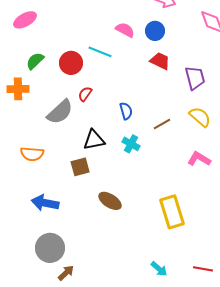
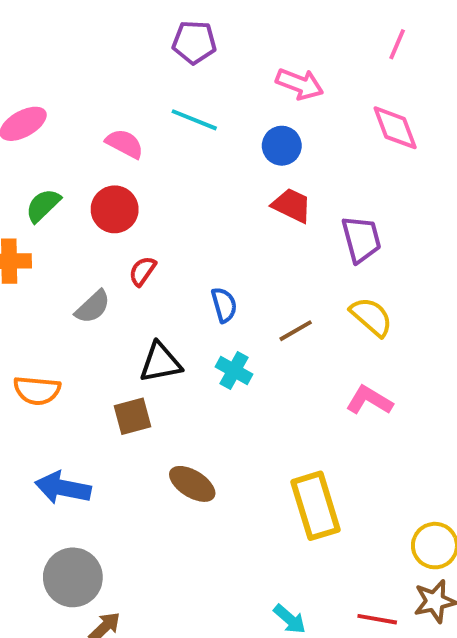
pink semicircle: (125, 30) -> (125, 144), moved
cyan line: (100, 52) -> (194, 120), moved
gray semicircle: (60, 112) -> (93, 307), size x0.7

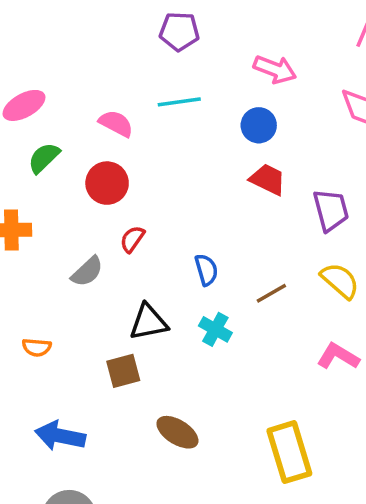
cyan line: (194, 120) -> (179, 102), turned -30
green semicircle: (43, 205) -> (44, 158), moved
orange semicircle: (37, 390) -> (37, 347), size x0.7

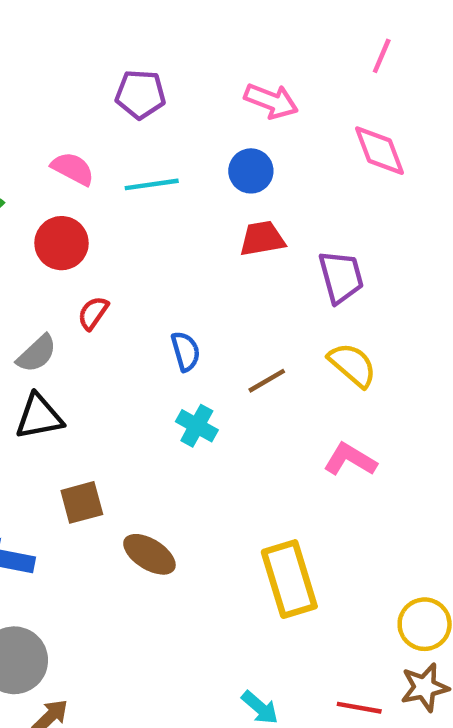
purple pentagon: (179, 31) -> (140, 94), moved
cyan line: (179, 102) -> (152, 184), moved
red trapezoid: (268, 179) -> (262, 239), turned -36
black triangle: (149, 322) -> (39, 417), moved
brown square: (123, 371) -> (82, 502), moved

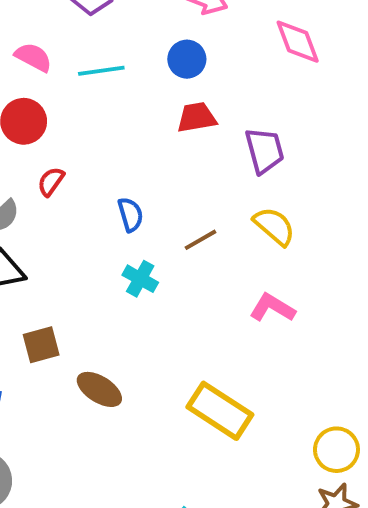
yellow rectangle: (289, 579) -> (220, 411), turned -40

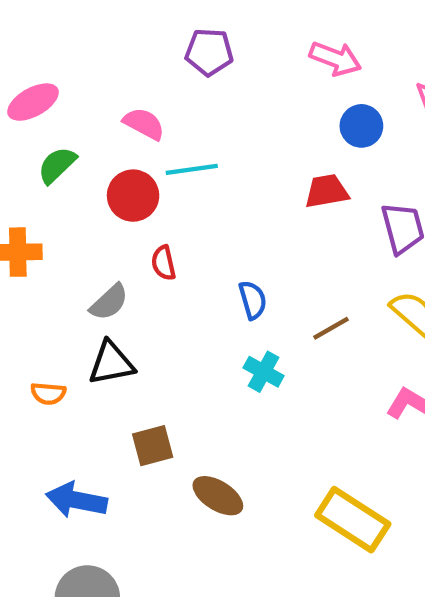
blue circle: (187, 59) -> (361, 126), moved
cyan line: (101, 71) -> (192, 169), moved
red semicircle: (51, 182) -> (163, 263), turned -48

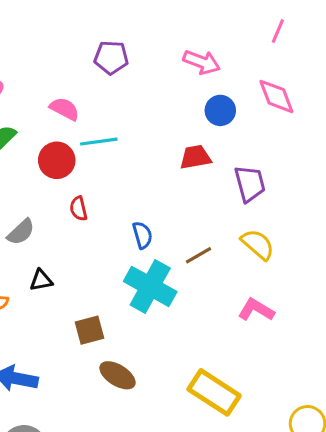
gray semicircle: (109, 302) -> (21, 232), moved
black triangle: (111, 363) -> (41, 280), size x0.7
cyan cross: (264, 372) -> (150, 286), size x1.8
brown square: (153, 446) -> (89, 330), moved

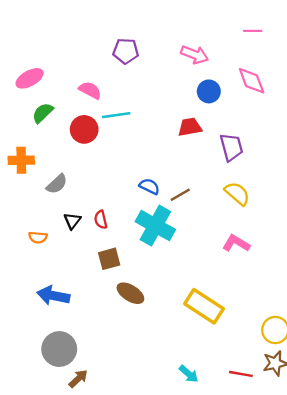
pink line: (278, 31) -> (253, 31), turned 66
red semicircle: (79, 209) -> (101, 220), moved
blue semicircle: (142, 235) -> (149, 186), turned -48
brown line: (198, 255) -> (180, 195), moved
black triangle: (41, 280) -> (72, 221), turned -42

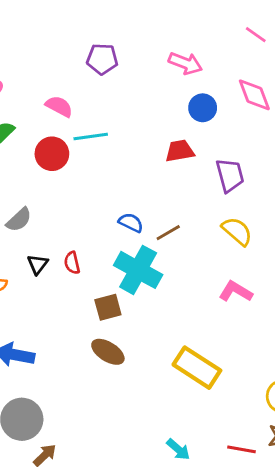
pink line: (253, 31) -> (256, 35), turned 36
brown square: (109, 259) -> (108, 307), moved

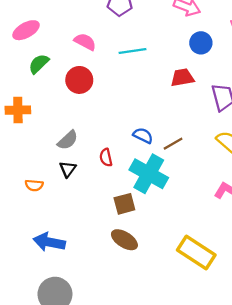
cyan line: (91, 137) -> (133, 51), moved
gray semicircle: (19, 220) -> (68, 140), moved
red semicircle: (72, 263) -> (106, 158), moved

